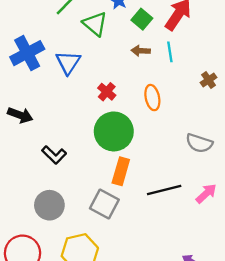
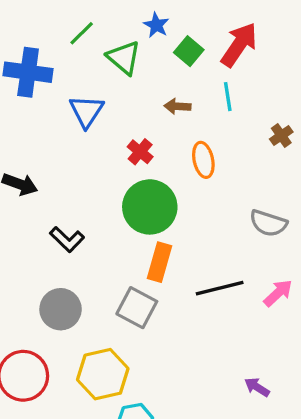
brown arrow: (141, 51) -> (177, 106), moved
blue cross: (27, 53) -> (28, 72), moved, turned 36

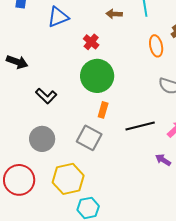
blue triangle: (86, 111) -> (58, 17), turned 35
orange ellipse: (203, 160) -> (156, 46), moved
orange rectangle: (160, 262) -> (103, 110), size x0.7
purple arrow: (257, 387) -> (163, 160), moved

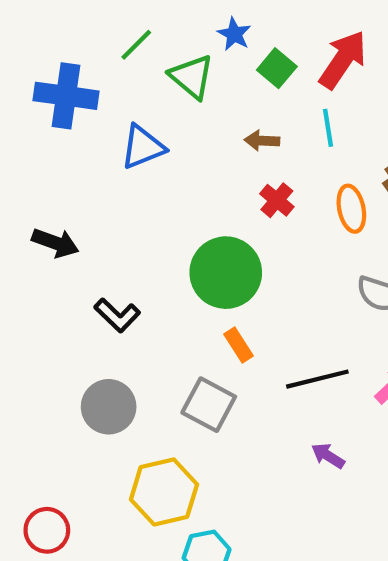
red cross: (91, 42) -> (277, 200), moved
orange rectangle: (103, 110) -> (239, 345), turned -49
purple arrow: (163, 160) -> (328, 456), moved
red circle: (19, 180) -> (47, 530), moved, size x0.7

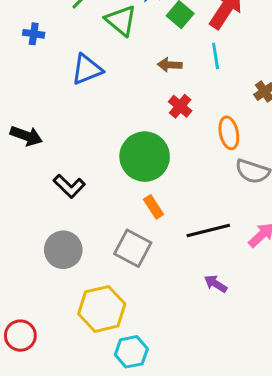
blue cross: (66, 96) -> (34, 34), size x0.5
orange ellipse: (351, 209) -> (229, 133), moved

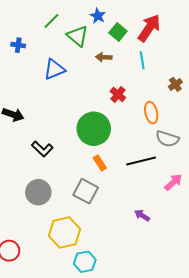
brown arrow: (170, 65) -> (104, 57), moved
black line: (208, 231) -> (141, 161), moved

